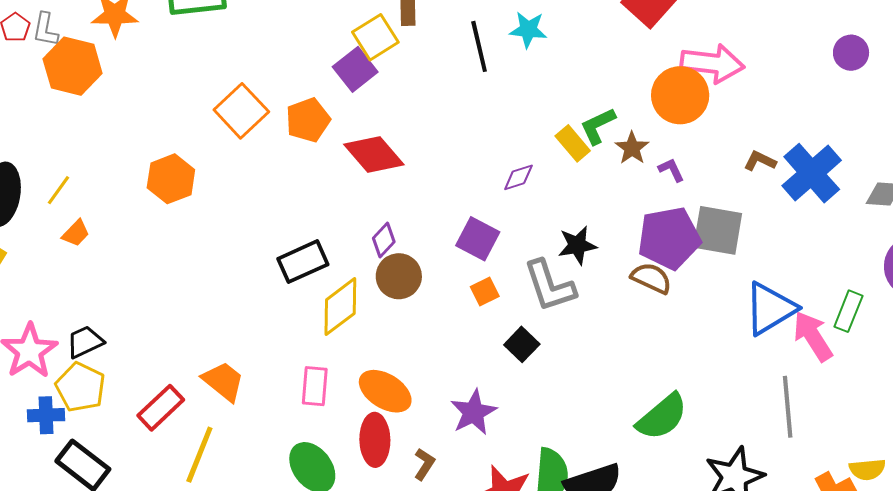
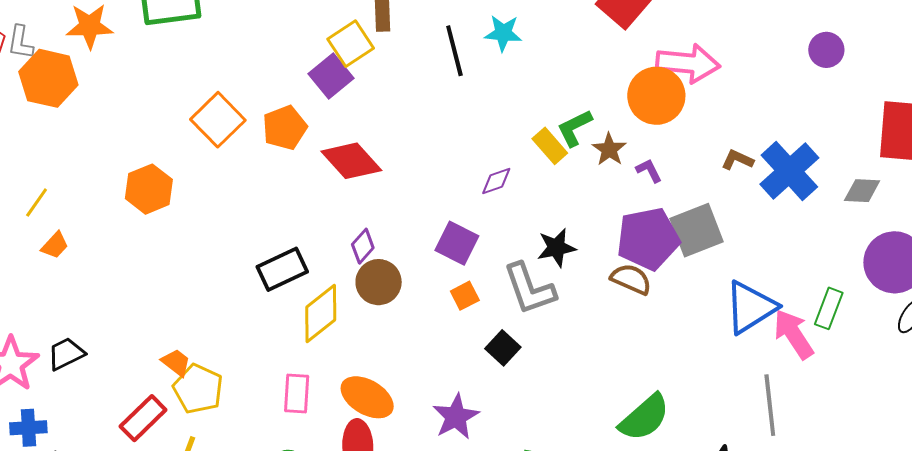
gray square: (718, 230) -> (697, 230), turned -30
orange trapezoid: (223, 381) -> (176, 363), moved, size x0.7
yellow pentagon: (80, 387) -> (198, 389), moved

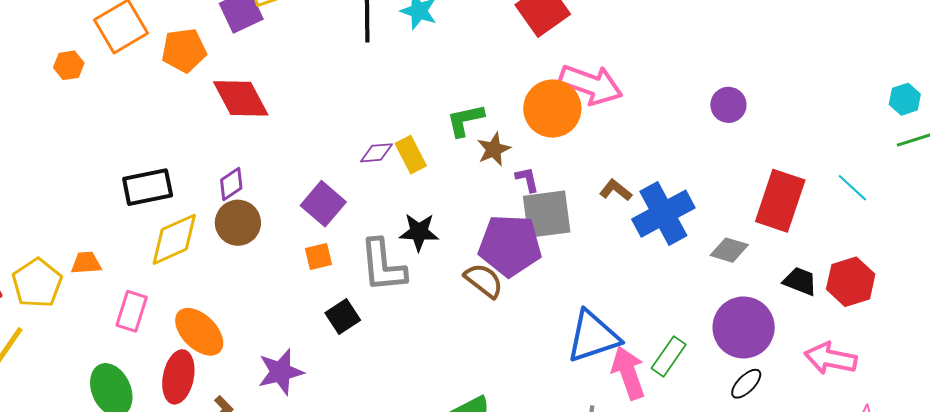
yellow rectangle: (550, 146) -> (411, 155), moved
orange hexagon: (149, 189) -> (69, 65), moved, size x0.6
gray square: (697, 230) -> (547, 214), moved
orange trapezoid: (176, 363) -> (86, 263), moved, turned -56

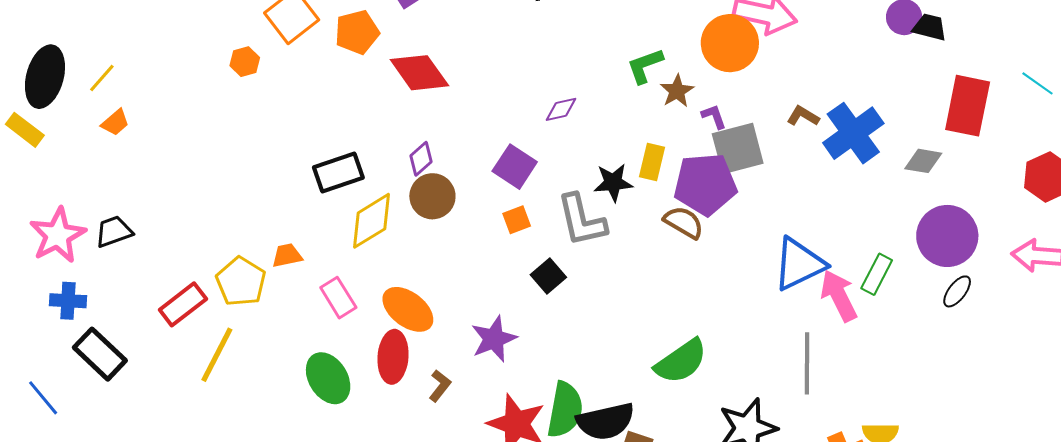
yellow rectangle: (411, 155) -> (652, 162), moved, turned 48
black trapezoid: (800, 281) -> (930, 27), moved
pink rectangle: (132, 311) -> (338, 298), turned -42

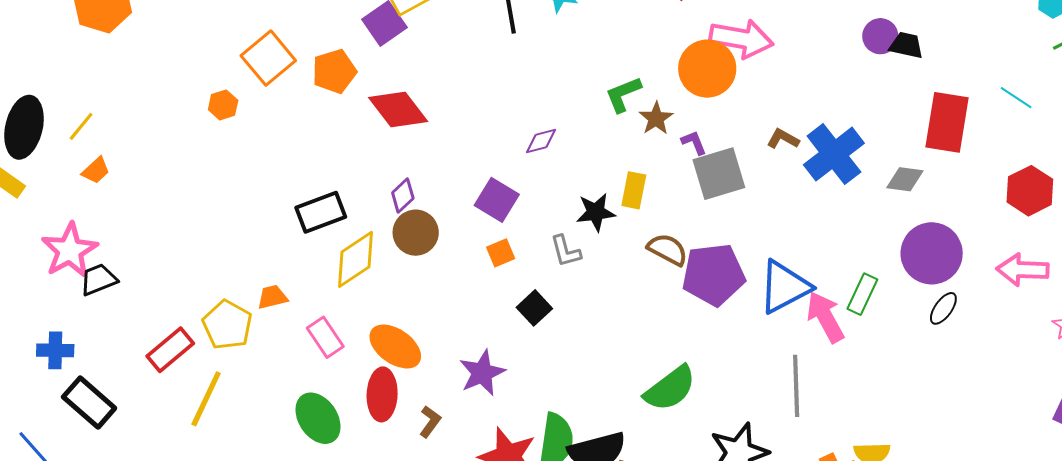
purple pentagon: (705, 184) -> (714, 275), moved
gray L-shape: (582, 220) -> (566, 251), size x0.6
pink star: (58, 235) -> (70, 250), moved

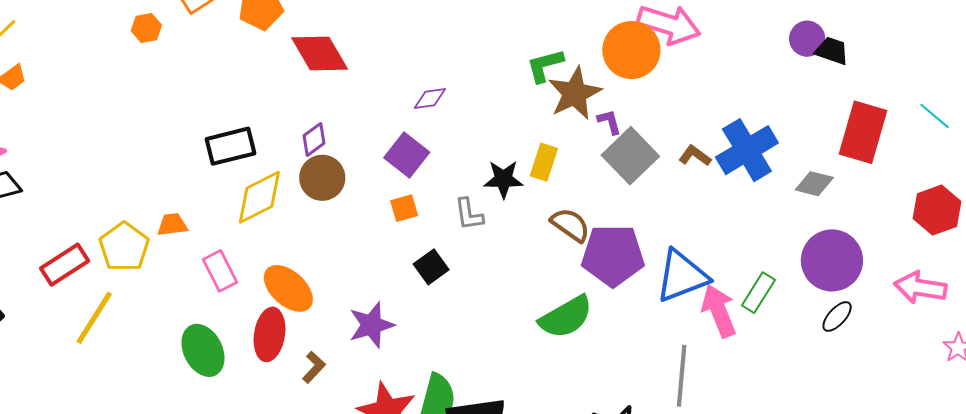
brown star: (656, 118) -> (575, 93), size x1.6
brown L-shape: (783, 139) -> (695, 156), moved
purple diamond: (541, 141) -> (430, 98), moved
gray square: (719, 174) -> (630, 156), turned -34
green semicircle: (670, 388) -> (566, 317), moved

